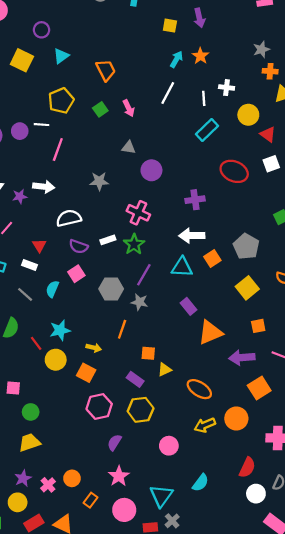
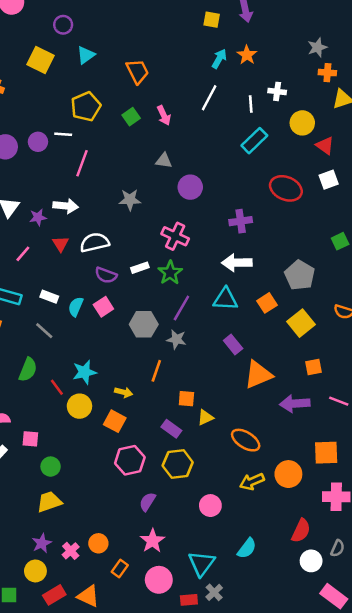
red triangle: (39, 245) -> (61, 244), moved
orange square: (212, 258) -> (267, 303), moved
cyan semicircle: (52, 289) -> (76, 307), moved
orange square: (259, 388) -> (326, 453), moved, turned 30

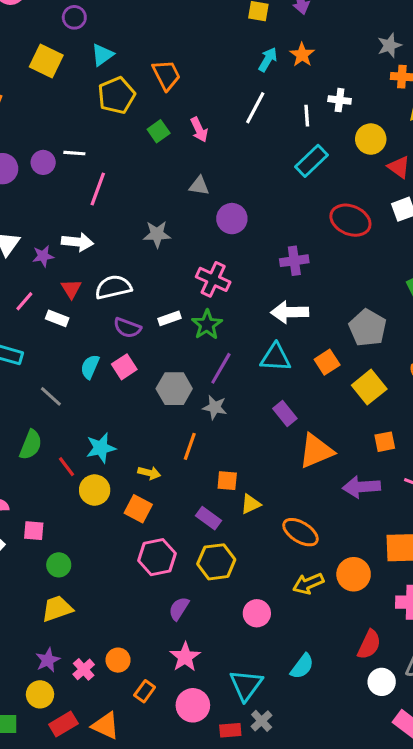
yellow pentagon: (86, 107) -> (116, 95), moved
white rectangle: (49, 297) -> (57, 318), moved

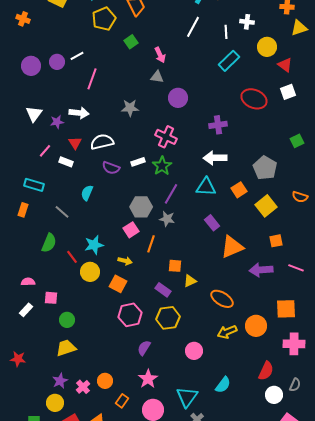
pink arrow: (199, 130) -> (160, 55), moved
white line: (74, 153) -> (77, 56), turned -32
pink square: (124, 367) -> (131, 230), moved

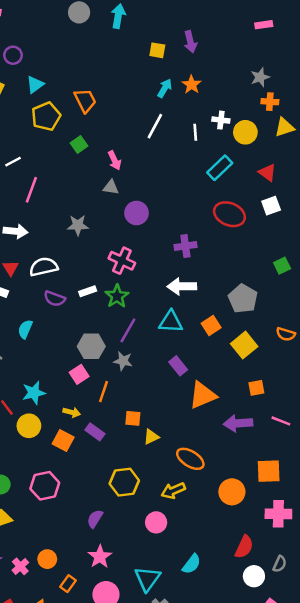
yellow circle: (267, 47) -> (245, 132), moved
cyan rectangle: (229, 61) -> (220, 168), moved
purple rectangle: (163, 290) -> (95, 432), moved
pink hexagon: (130, 315) -> (45, 486), moved
yellow arrow: (227, 332) -> (173, 491), moved

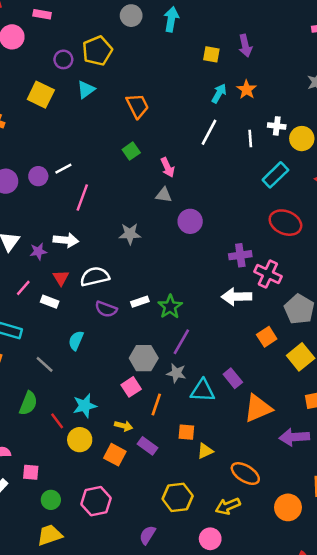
yellow pentagon: (46, 116) -> (97, 51), moved
pink cross: (122, 261) -> (268, 274), moved
cyan triangle: (171, 322) -> (203, 391), moved

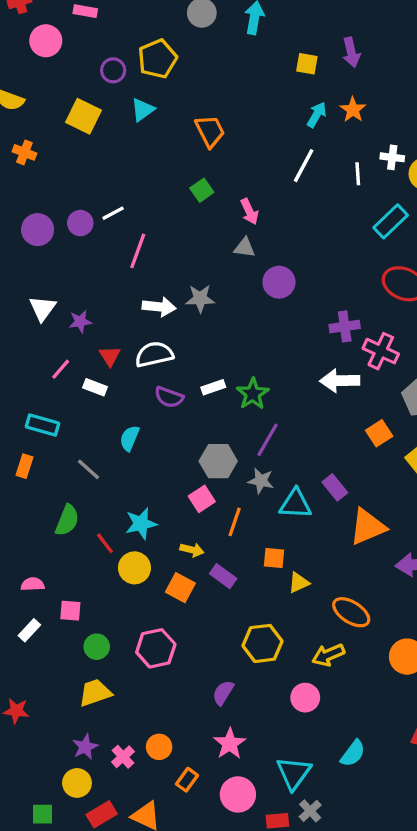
white arrow: (66, 240) -> (159, 307), moved

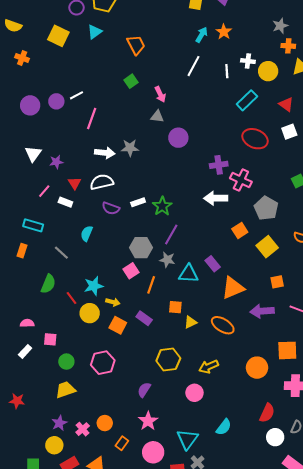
yellow arrow: (192, 550) -> (113, 302), moved
orange ellipse: (351, 612) -> (223, 325), moved

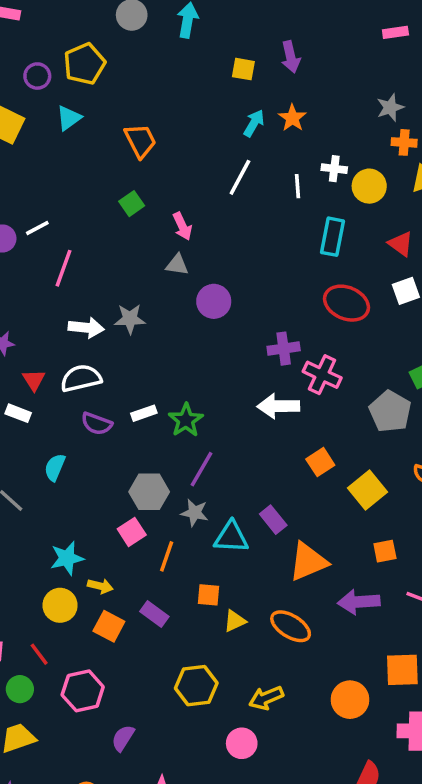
cyan rectangle: (247, 100) -> (333, 237), turned -35
gray pentagon: (266, 208) -> (390, 411), moved
red line: (71, 298) -> (39, 654), moved
purple semicircle: (144, 390) -> (123, 738), moved

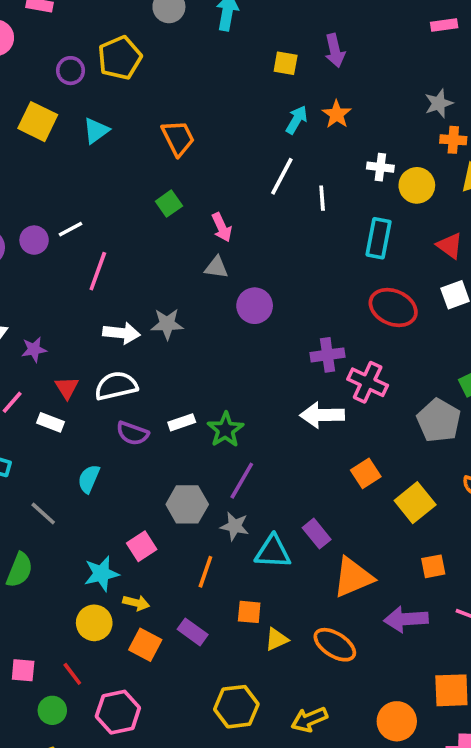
cyan triangle: (69, 118) -> (96, 131), moved
white line: (298, 186) -> (322, 198), moved
pink square: (132, 532) -> (142, 546), moved

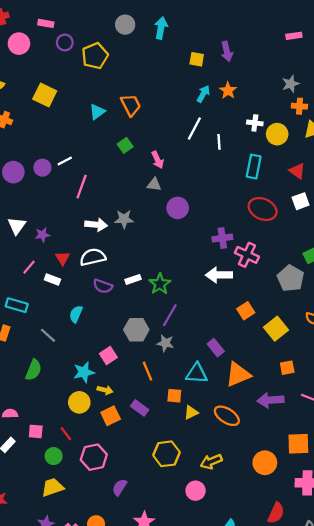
purple circle: (71, 71) -> (65, 42), moved
cyan triangle: (96, 131) -> (97, 112), moved
cyan triangle: (273, 552) -> (197, 373), moved
orange line: (205, 572) -> (147, 371), turned -42
orange square: (145, 645) -> (111, 416), turned 36

